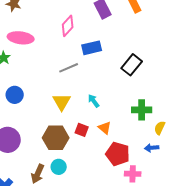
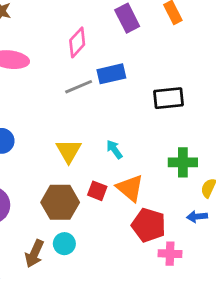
black rectangle: (132, 65) -> (169, 98), turned 45
gray line: (69, 68) -> (79, 87), moved
orange triangle: (105, 128) -> (130, 188), size x1.5

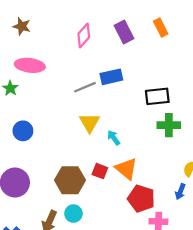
pink diamond: (77, 42) -> (84, 36), moved
yellow triangle: (69, 151) -> (90, 123), moved
green cross: (183, 162) -> (169, 125), moved
blue arrow: (197, 217) -> (180, 192), turned -63

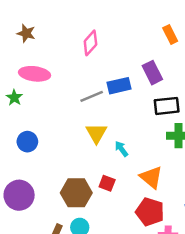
purple rectangle: (124, 32) -> (152, 73), moved
orange triangle: (126, 169) -> (151, 177), moved

